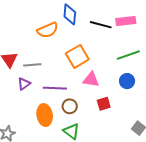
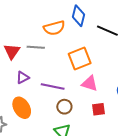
gray line: (32, 65) -> (36, 47), moved
orange ellipse: (45, 115) -> (22, 108), moved, turned -30

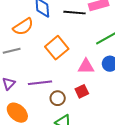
pink triangle: (90, 83) -> (86, 66), moved
red square: (98, 109) -> (82, 91), moved

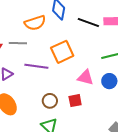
purple line: (40, 83) -> (36, 66), moved

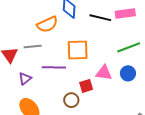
orange square: (62, 52) -> (78, 50), turned 30
red square: (75, 101) -> (86, 86), moved

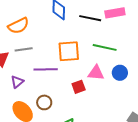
orange semicircle: (47, 24) -> (18, 26), moved
green line: (129, 47) -> (105, 47), moved, turned 35
brown circle: (71, 100) -> (44, 102), moved

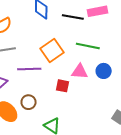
orange square: (69, 51) -> (52, 50), turned -30
red square: (79, 87) -> (62, 86), turned 32

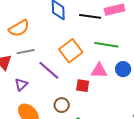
purple line: (29, 69) -> (49, 70), turned 45
brown circle: (29, 102) -> (62, 105), moved

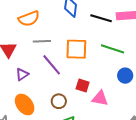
orange square: (71, 51) -> (76, 49), turned 30
gray line: (26, 52) -> (42, 41), moved
pink triangle: (99, 71) -> (100, 98), moved

